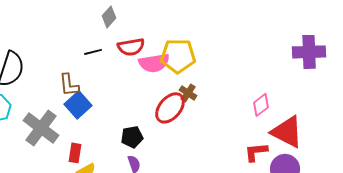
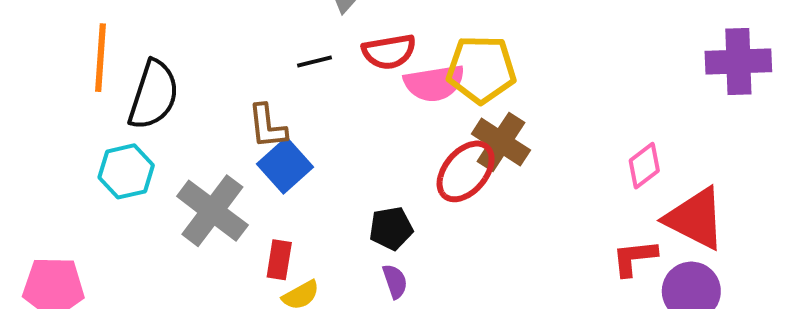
brown cross: (188, 93) -> (501, 142), size x1.6

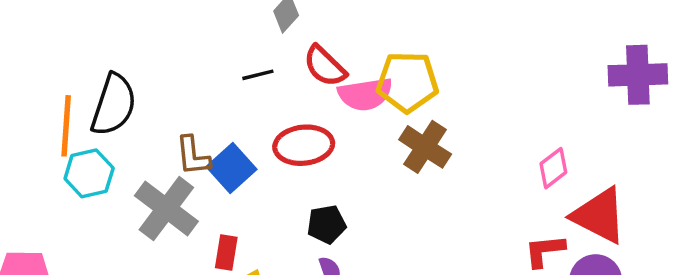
red semicircle: (389, 52) -> (325, 66), turned 54
orange line: (101, 58) -> (66, 126), moved
brown L-shape: (267, 126) -> (193, 156), moved
red ellipse: (466, 171) -> (304, 145), moved, turned 44

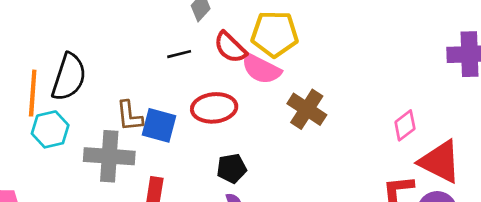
yellow pentagon: (407, 82) -> (275, 34), moved
pink semicircle: (365, 94) -> (261, 69), turned 36
blue square: (232, 168) -> (159, 125), turned -33
gray cross: (166, 209) -> (109, 156), turned -33

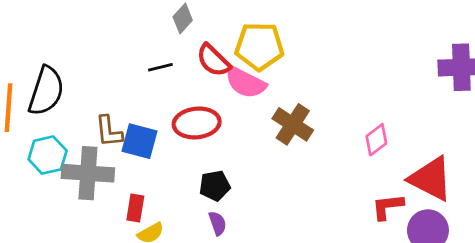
pink diamond: (405, 125) -> (376, 140), moved
cyan hexagon: (50, 129) -> (48, 155), moved

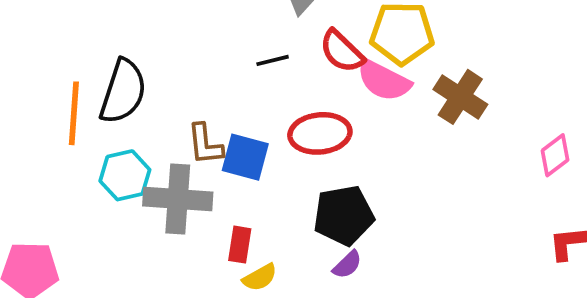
brown cross: (293, 124) -> (460, 97), moved
black pentagon: (215, 186) -> (344, 215), size x1.5
purple semicircle: (218, 223) -> (347, 265), turned 65

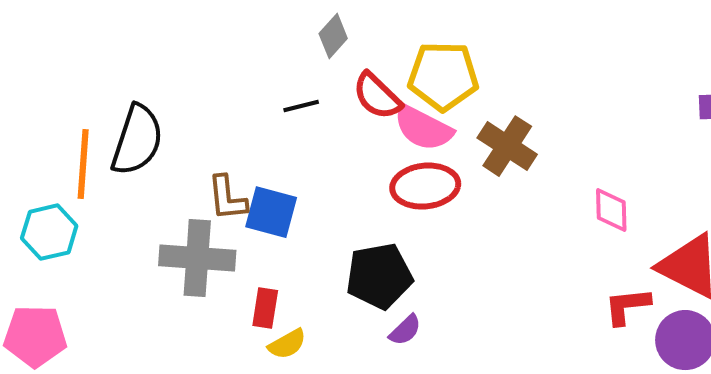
red ellipse: (320, 133) -> (425, 186), moved
pink diamond: (555, 155) -> (611, 210), turned -54
cyan hexagon: (125, 175) -> (49, 232), moved
purple semicircle: (347, 265) -> (405, 330), moved

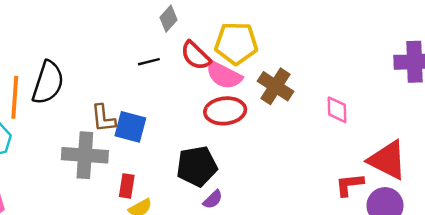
pink diamond: (611, 210) -> (337, 110), moved

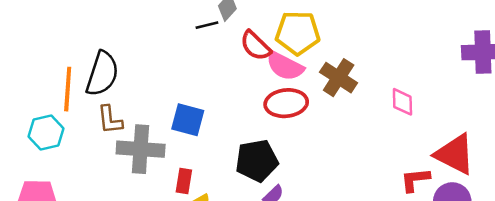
black line: (149, 62) -> (207, 25), moved
brown L-shape: (103, 118) -> (110, 120), moved

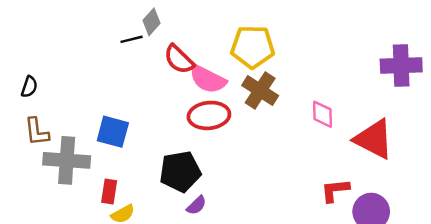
yellow pentagon: (298, 33) -> (253, 47), moved
black semicircle: (102, 74) -> (29, 87), size x0.5
red triangle: (455, 154) -> (374, 139), moved

